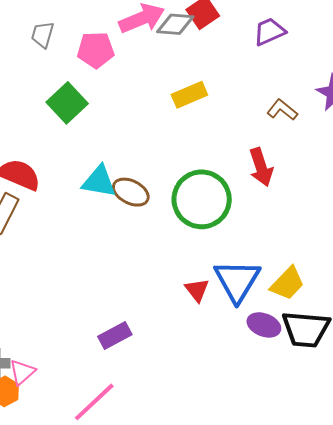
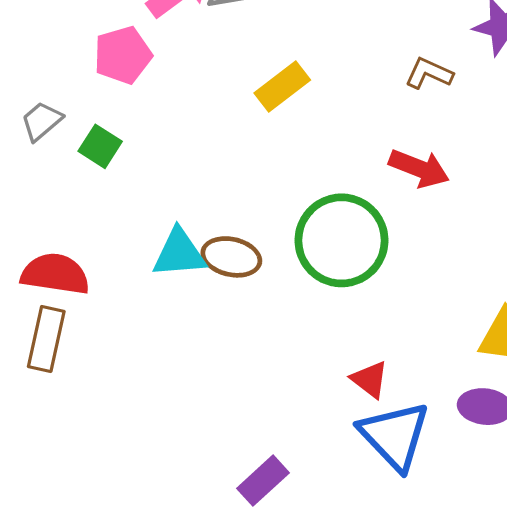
gray trapezoid: (43, 35) -> (42, 121), moved, turned 48
green square: (67, 103) -> (100, 146), size x0.7
red arrow: (261, 167) -> (419, 168), turned -36
blue triangle: (237, 281) -> (395, 436), moved

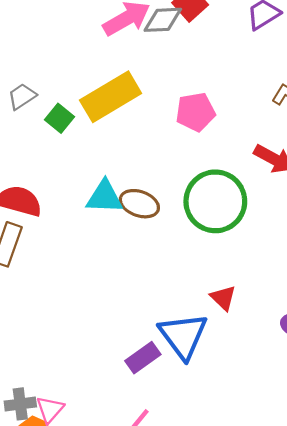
pink pentagon: (123, 55) -> (195, 112), moved
yellow rectangle: (282, 86) -> (111, 97), moved, size x1.6
blue triangle: (395, 436) -> (183, 336), moved

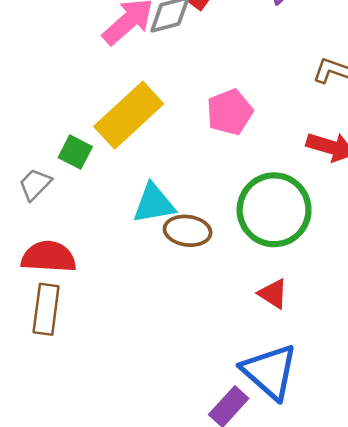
gray trapezoid: (22, 96) -> (35, 184), moved
cyan triangle: (104, 197) -> (154, 204), moved
red triangle: (223, 298) -> (273, 294), moved

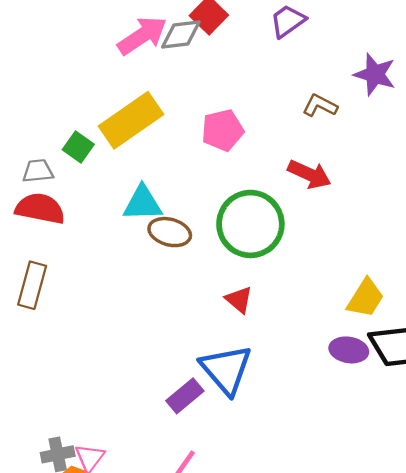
gray trapezoid: (35, 184) -> (38, 171), turned 32
red semicircle: (49, 257) -> (40, 209), moved

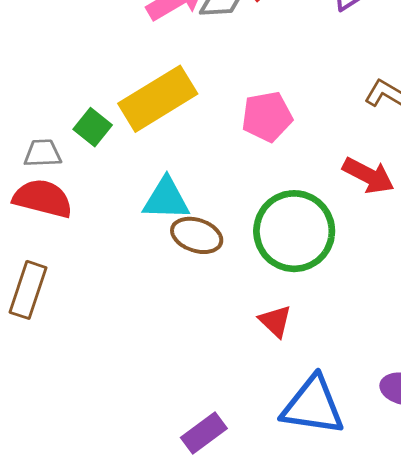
blue triangle: (226, 370) -> (313, 406), moved, turned -44

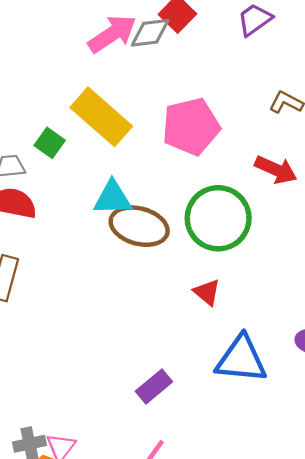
yellow rectangle: (158, 99) -> (101, 117), turned 76
pink pentagon: (267, 117) -> (191, 126), size x1.4
brown ellipse: (197, 235) -> (139, 226), size x1.4

